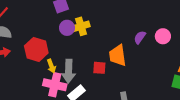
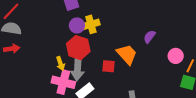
pink circle: (163, 36) -> (176, 56), moved
red hexagon: (36, 49) -> (78, 48), moved
orange trapezoid: (118, 55) -> (127, 54), turned 145

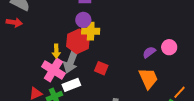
yellow cross: (91, 24) -> (91, 31), moved
orange trapezoid: (127, 54) -> (148, 78), moved
pink circle: (176, 56) -> (169, 47), moved

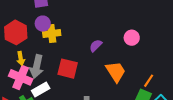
red hexagon: (78, 41) -> (16, 32), moved
purple semicircle: (149, 52) -> (96, 46), moved
red square: (101, 68) -> (68, 69), size x1.5

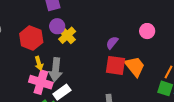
yellow cross: (52, 34) -> (67, 35), turned -30
red square: (68, 69) -> (116, 65), moved

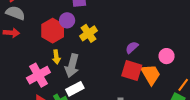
purple circle: (57, 26) -> (67, 20), moved
pink circle: (147, 31) -> (167, 56), moved
pink cross: (41, 82) -> (38, 75), moved, turned 35

